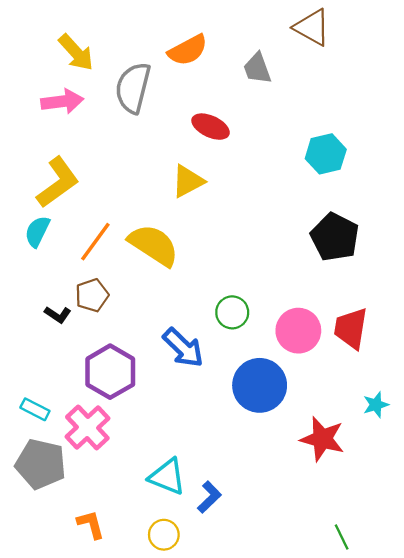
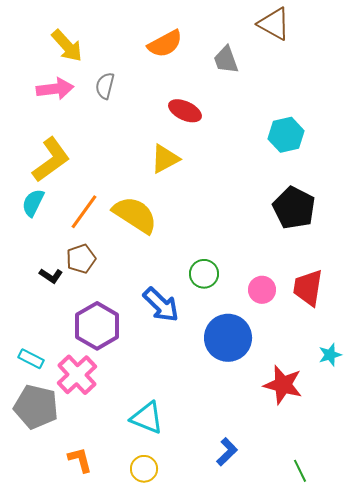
gray semicircle: (133, 88) -> (105, 86), moved, size x0.6
pink circle: (298, 331) -> (262, 290), size x0.7
blue L-shape: (209, 497) -> (227, 452), moved

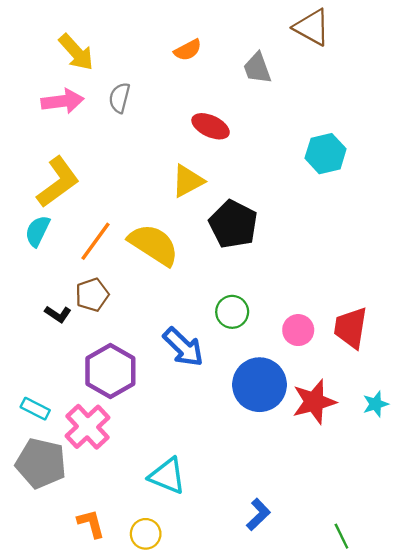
orange semicircle: (165, 44) -> (188, 50), size x0.7
black pentagon: (294, 208) -> (233, 224), moved
red star: (283, 385) -> (314, 402), moved, turned -30
yellow circle: (144, 469) -> (146, 534), moved

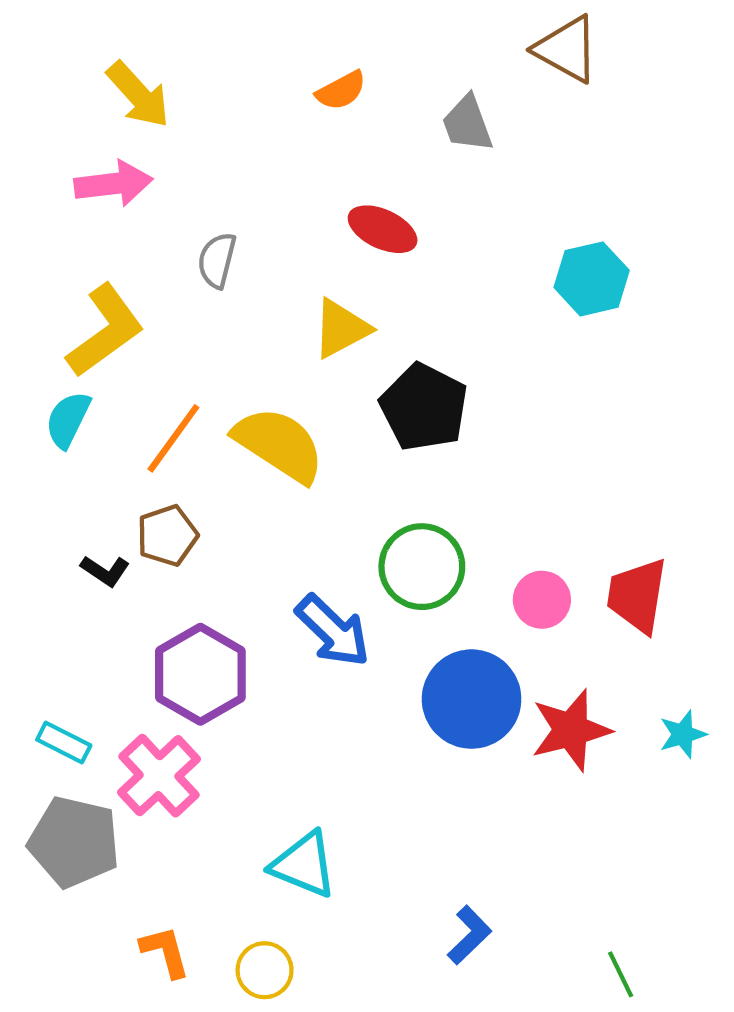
gray semicircle: (119, 98) -> (217, 260), moved
green circle: (232, 312) -> (422, 567), size x1.4

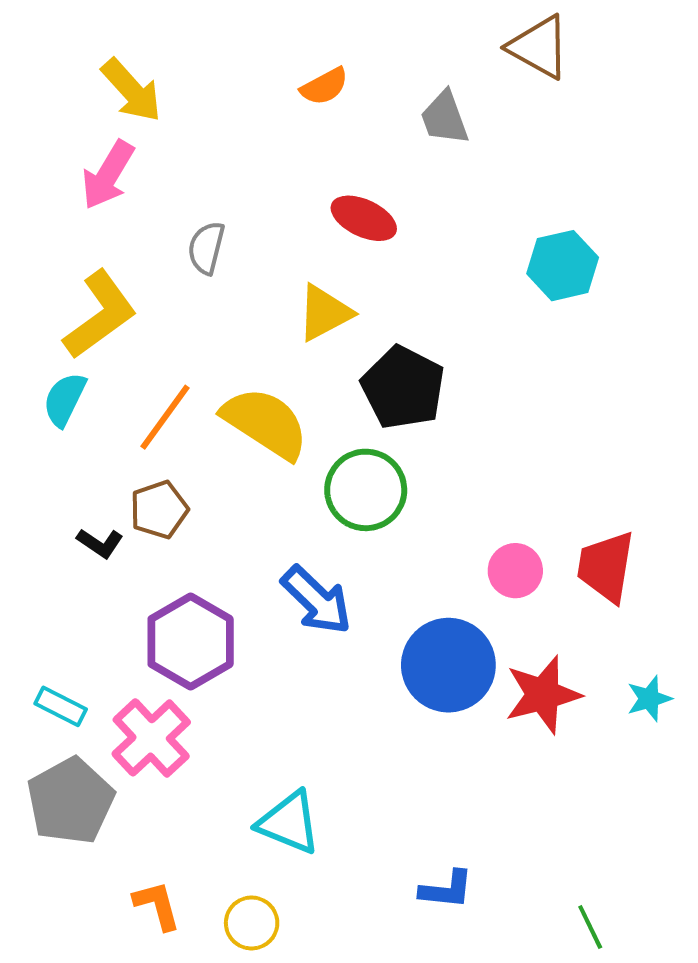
pink arrow: (113, 184) -> (108, 175), turned 128
green circle: (422, 567) -> (366, 490), moved
gray pentagon: (74, 842) -> (70, 801), turned 30
blue L-shape: (469, 935) -> (446, 890), turned 50

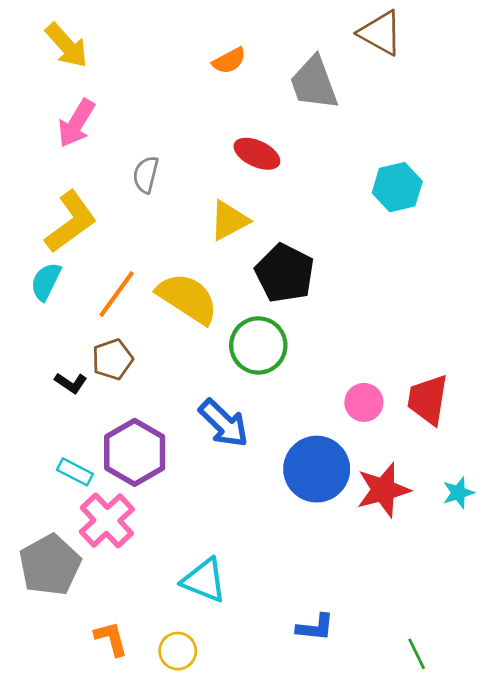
yellow arrow: (131, 90) -> (67, 45), moved
gray trapezoid: (444, 118) -> (314, 83), size x1.4
cyan rectangle: (61, 706) -> (75, 472), moved

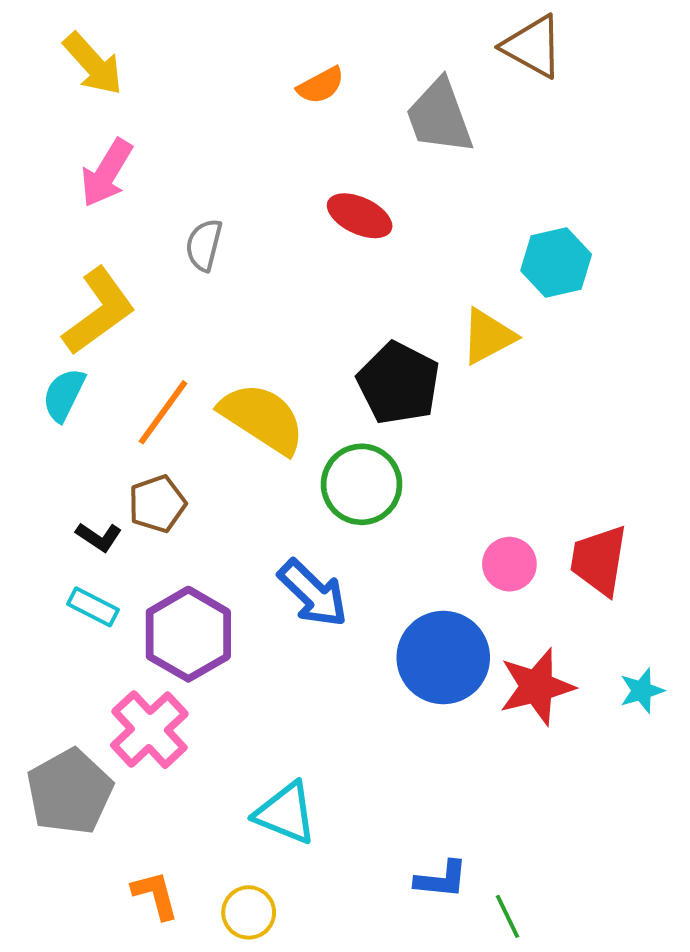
yellow triangle: (229, 220) -> (488, 336), moved
cyan rectangle: (75, 472) -> (93, 607), moved
green line: (417, 654) -> (507, 916), moved

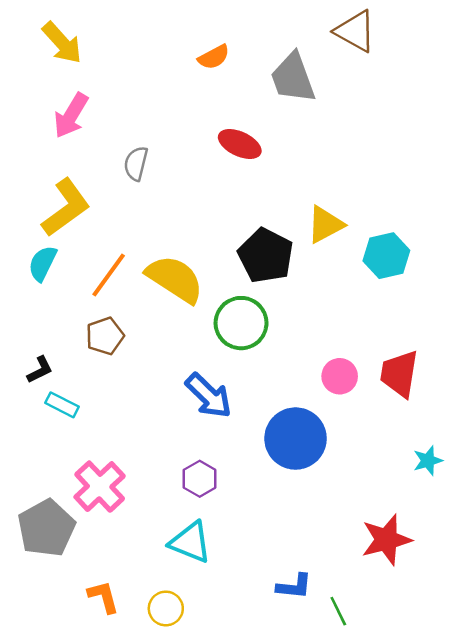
cyan hexagon: (556, 262) -> (386, 256), moved
black L-shape: (99, 537) -> (40, 370), moved, turned -60
purple hexagon: (188, 634) -> (200, 479), moved, size x0.6
red star: (537, 687) -> (386, 540), moved

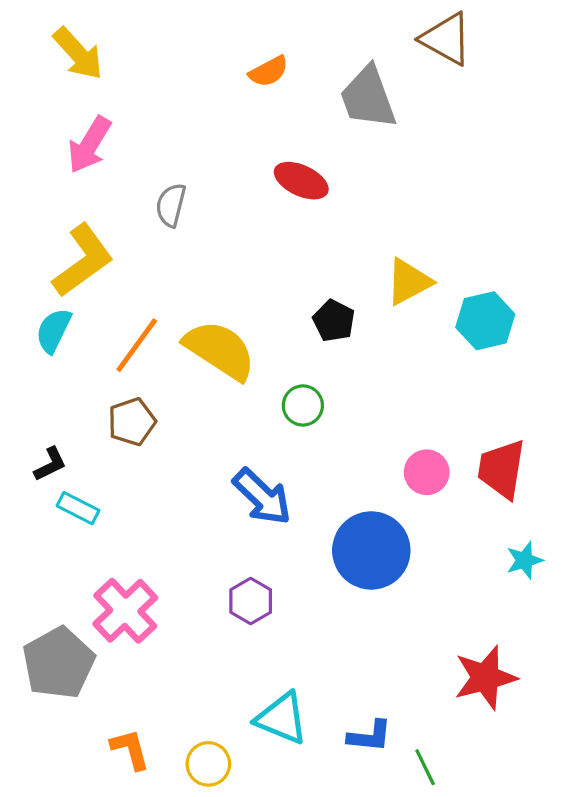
black pentagon: (266, 256) -> (334, 321), size x0.6
green circle: (241, 323) -> (303, 405), size x0.6
cyan star: (428, 461) -> (524, 560), moved
cyan triangle: (190, 542) -> (282, 718), moved

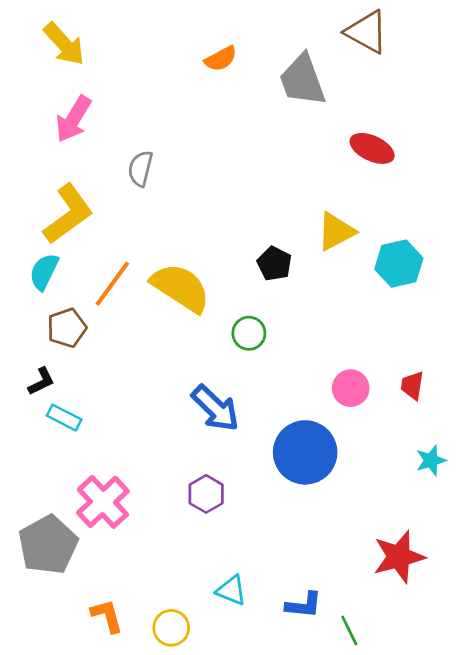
red ellipse: (301, 181) -> (372, 148), moved
brown pentagon: (132, 422) -> (67, 328), moved
red trapezoid: (502, 469) -> (412, 385), size x0.6
cyan triangle: (282, 718) -> (231, 590), size x0.7

